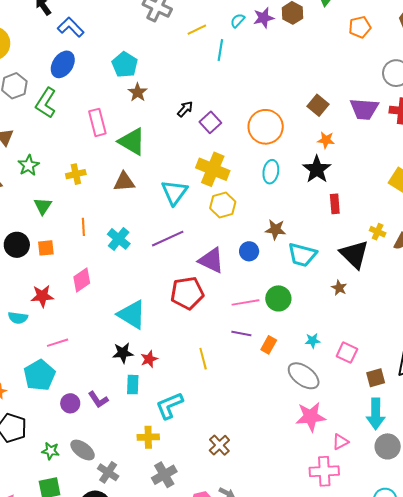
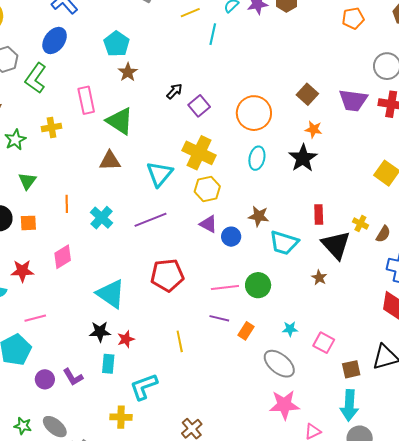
yellow cross: (76, 174) -> (52, 127), moved
red rectangle: (335, 204) -> (319, 215), moved
purple triangle: (211, 260) -> (208, 224), moved, size x0.7

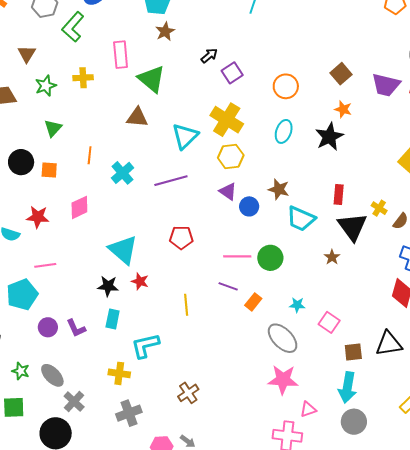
orange circle: (254, 113) -> (286, 86), size x0.7
red pentagon: (167, 275) -> (181, 238), size x0.7
red star: (126, 339) -> (140, 281), moved, turned 30

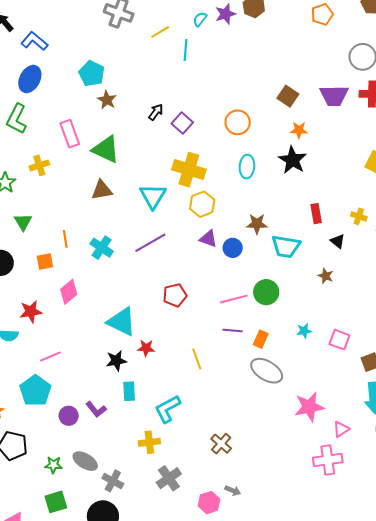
orange square: (49, 170) -> (45, 261), moved
black triangle: (352, 227) -> (338, 241), size x0.5
gray ellipse: (283, 338) -> (267, 371), moved

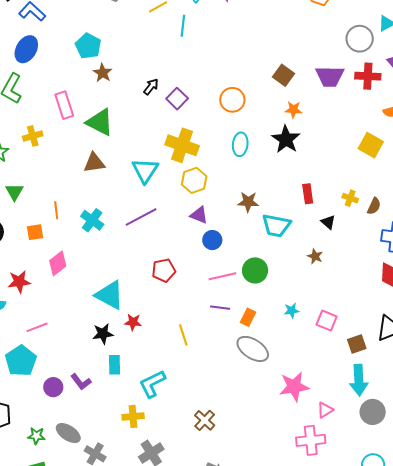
blue circle: (233, 248) -> (212, 240), moved

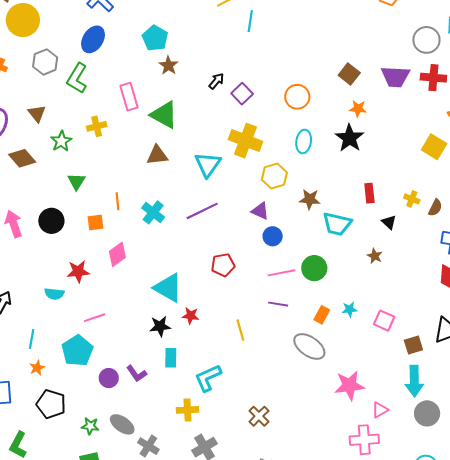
yellow hexagon: (194, 180) -> (274, 176), moved
orange rectangle: (248, 317) -> (322, 315), moved

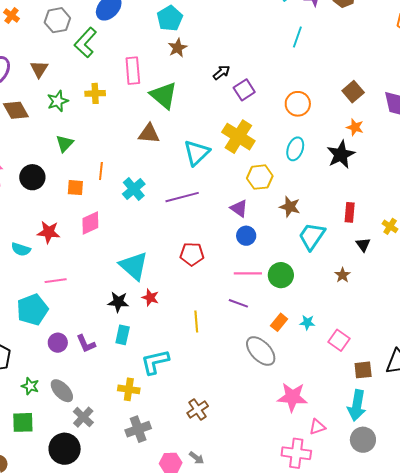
cyan line: (250, 21) -> (297, 37), moved
cyan trapezoid: (337, 224) -> (312, 236), turned 100

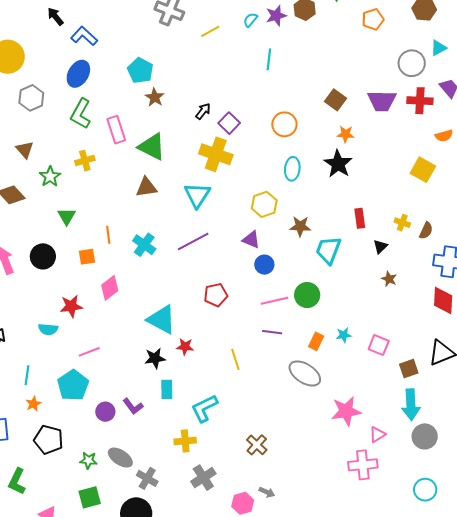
green L-shape: (85, 42) -> (81, 114), moved
yellow cross: (238, 137) -> (216, 154), moved
black triangle: (363, 245) -> (380, 247), turned 35
brown star: (343, 275) -> (389, 279), moved

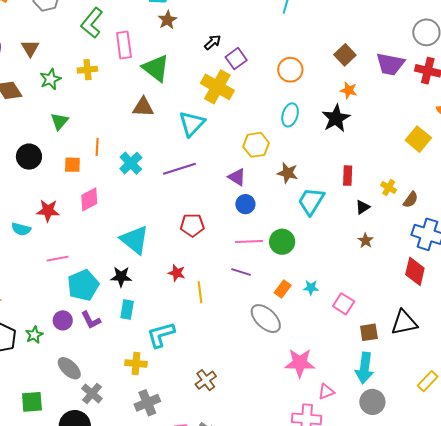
red star: (185, 347) -> (177, 273), moved
cyan pentagon: (73, 385) -> (83, 285), moved
green star: (88, 460) -> (34, 335), moved, turned 30

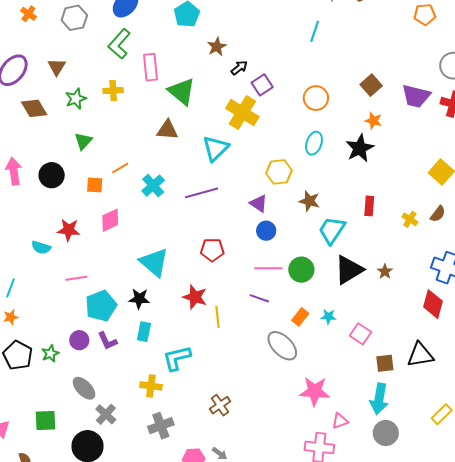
brown star: (167, 20) -> (217, 47), moved
orange line: (97, 147) -> (120, 168), turned 54
brown semicircle: (411, 200) -> (438, 214), moved
black triangle: (363, 207) -> (349, 270), moved, size x2.0
red star: (177, 273) -> (195, 297), size x1.4

